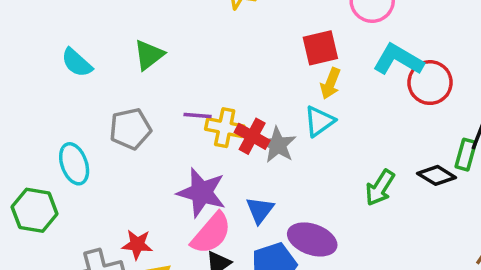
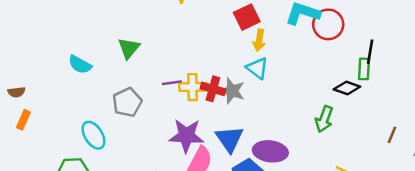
cyan triangle: (319, 121) -> (257, 68), turned -35
green arrow: (380, 188) -> (324, 119), moved
blue triangle: (260, 210) -> (230, 139), size x1.4

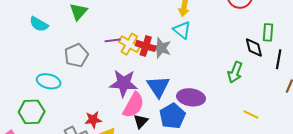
black line: (370, 52) -> (279, 59), moved
yellow cross: (193, 87) -> (129, 44), turned 30
black diamond: (347, 88) -> (254, 47), turned 55
cyan ellipse: (93, 135) -> (49, 81), turned -45

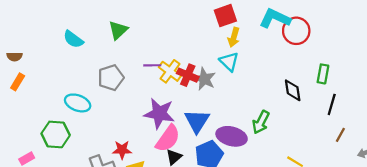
black diamond: (254, 47) -> (293, 90), moved
green arrow: (235, 72) -> (261, 122), moved

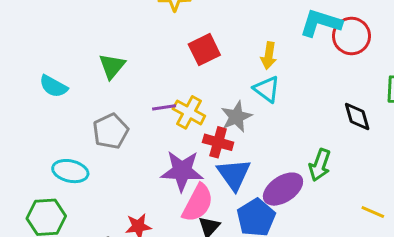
red square: (225, 16) -> (204, 50), moved
red cross: (188, 75) -> (218, 142), moved
gray star: (204, 79) -> (236, 117), turned 30
purple ellipse: (232, 136) -> (283, 189), turned -40

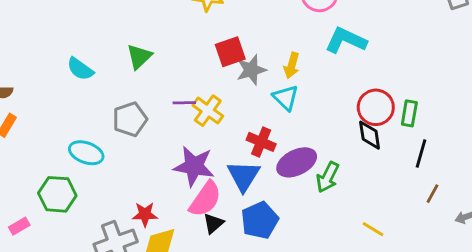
red circle: (351, 36) -> (376, 107), moved
gray star: (236, 117) -> (251, 70), moved
red cross: (218, 142) -> (261, 142), moved
purple ellipse: (283, 189) -> (297, 162), moved

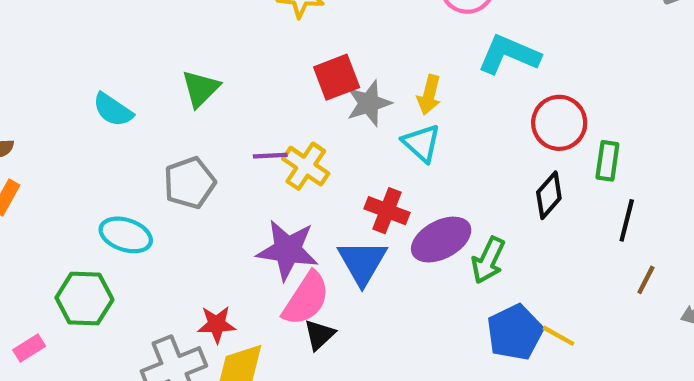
red circle: (376, 107) -> (559, 123), moved
black diamond: (370, 135) -> (549, 195), turned 52
blue pentagon: (260, 220) -> (515, 332), moved

